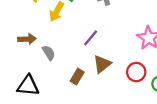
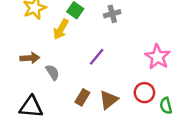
brown triangle: (102, 64) -> (109, 100), moved

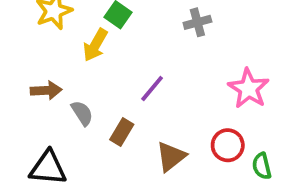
gray cross: (112, 14) -> (197, 22), moved
brown rectangle: (82, 97) -> (122, 132), moved

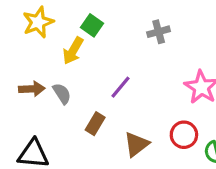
gray semicircle: (82, 113) -> (62, 94), moved

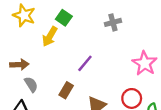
yellow star: (38, 22) -> (24, 15), turned -30
gray semicircle: (62, 94) -> (31, 84), moved

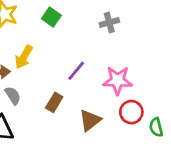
yellow arrow: (50, 36) -> (24, 57), moved
pink star: (145, 63) -> (118, 80), moved, turned -30

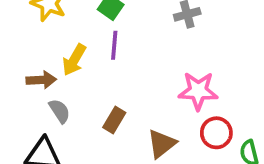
purple line: (76, 71) -> (114, 45), moved, turned -35

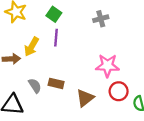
gray semicircle: (60, 111) -> (35, 86), moved
brown rectangle: (114, 120) -> (56, 83), turned 72

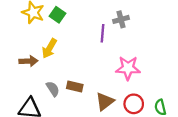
green square: (54, 14) -> (57, 15), moved
purple line: (56, 38) -> (103, 33), moved
red circle: (119, 91) -> (134, 104), moved

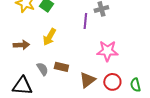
yellow arrow: (49, 48) -> (49, 37), moved

